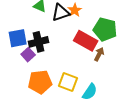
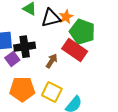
green pentagon: (105, 29) -> (82, 32), moved
brown arrow: (99, 54) -> (52, 61), moved

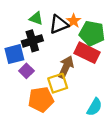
black cross: (25, 47) -> (32, 41), moved
brown arrow: (52, 61) -> (66, 67), size x1.5
yellow square: (52, 92) -> (58, 83), moved, turned -36

